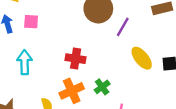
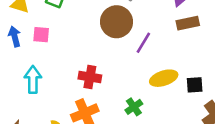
yellow ellipse: (142, 58) -> (164, 78), turned -70
green cross: (102, 87) -> (134, 107), moved

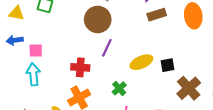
pink square: (41, 35) -> (36, 50), moved
blue arrow: (15, 36) -> (15, 40), turned -77
purple line: (143, 43) -> (107, 48), moved

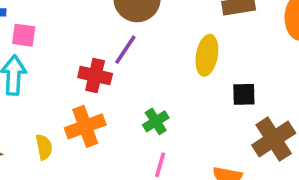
purple line: (107, 48) -> (125, 50), moved
yellow ellipse: (141, 62) -> (207, 55), moved, turned -65

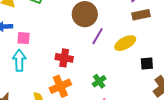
purple line: (125, 50) -> (98, 36), moved
yellow ellipse: (207, 55) -> (125, 43), turned 55

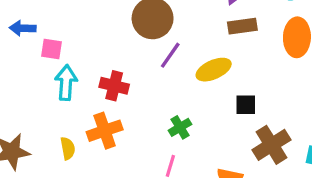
cyan arrow: (19, 60) -> (66, 83), moved
green cross: (99, 81) -> (180, 127), moved

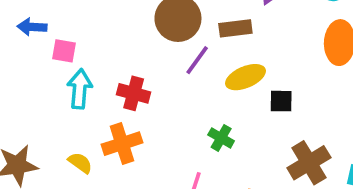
brown rectangle: (242, 26) -> (235, 28), moved
black square: (246, 105) -> (281, 101), moved
green cross: (180, 127) -> (221, 138), moved, turned -30
yellow semicircle: (68, 148) -> (80, 163), turned -45

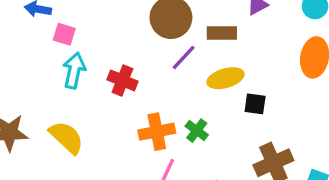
orange cross: (122, 144) -> (157, 132), moved
yellow semicircle: (80, 163) -> (67, 137), size x1.6

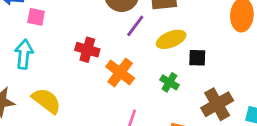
cyan arrow: (74, 70) -> (24, 54), moved
green cross: (197, 131) -> (169, 82), moved
orange cross: (157, 132) -> (120, 72), moved, turned -36

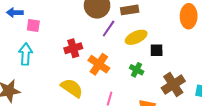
red cross: (87, 50) -> (73, 48), turned -30
yellow semicircle: (46, 101) -> (72, 88), moved

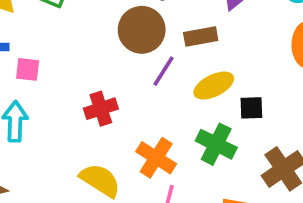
orange cross: (99, 64) -> (156, 158), moved
green cross: (137, 70) -> (216, 144), size x1.5

